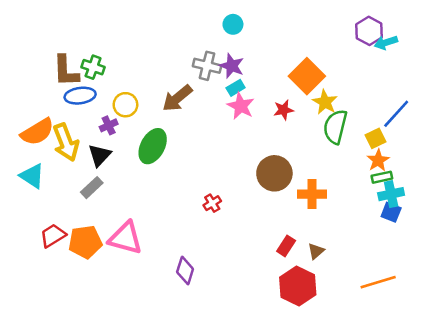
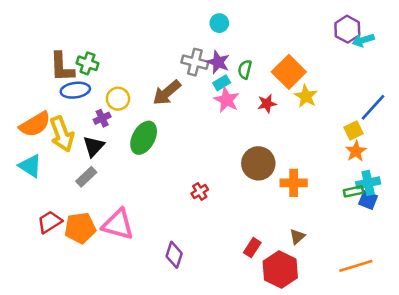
green semicircle: (335, 127) -> (245, 69), moved, size x0.6
green rectangle: (382, 177) -> (353, 191), moved
red rectangle: (286, 246) -> (252, 248), moved

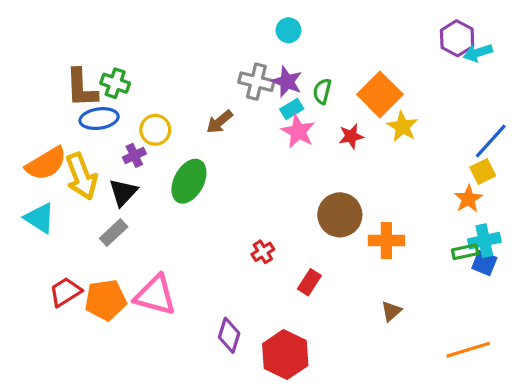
brown arrow: (167, 93) -> (219, 122), size x0.7
yellow square: (353, 130) -> (483, 172), moved
red rectangle: (252, 248) -> (309, 282), moved
red hexagon: (280, 270) -> (285, 355), moved

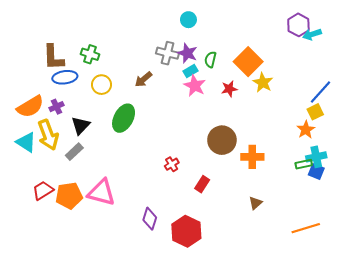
green cross: (115, 83) -> (90, 54), moved
purple cross: (134, 155) -> (56, 107), moved
yellow arrow: (81, 176) -> (48, 135), moved

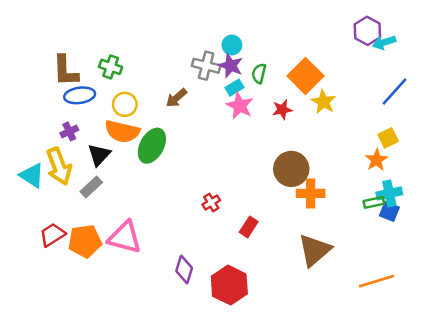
cyan circle: (188, 20) -> (232, 45), moved
blue line: (320, 92) -> (394, 91), moved
orange semicircle: (30, 107) -> (122, 131), moved, turned 44
brown circle: (222, 140) -> (291, 169), moved
brown triangle: (255, 203) -> (314, 250), size x2.0

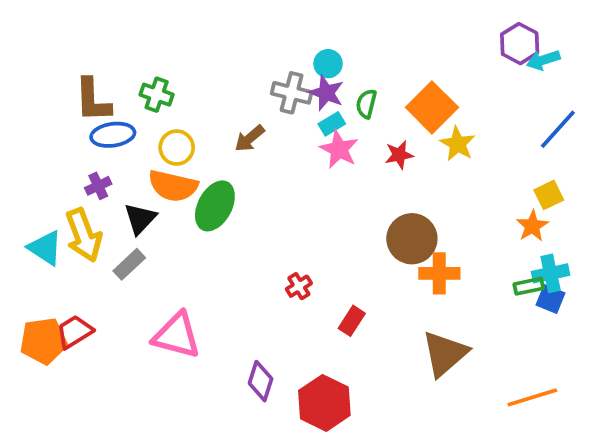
orange pentagon: (85, 241) -> (43, 341), moved

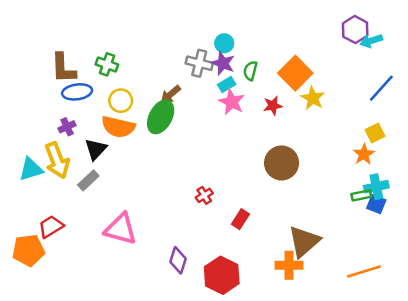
green ellipse: (215, 206) -> (161, 117), moved
cyan triangle: (45, 248) -> (31, 169), turned -50
orange cross: (439, 273) -> (289, 265), moved
orange pentagon: (43, 341) -> (28, 250), moved

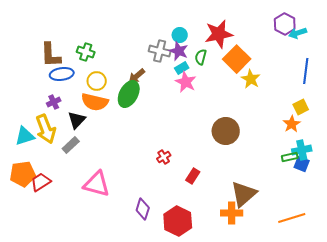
blue line: (381, 88) -> (306, 71), turned -35
red star: (273, 106) -> (219, 34), moved, size x1.8
orange pentagon: (28, 250) -> (23, 174), moved

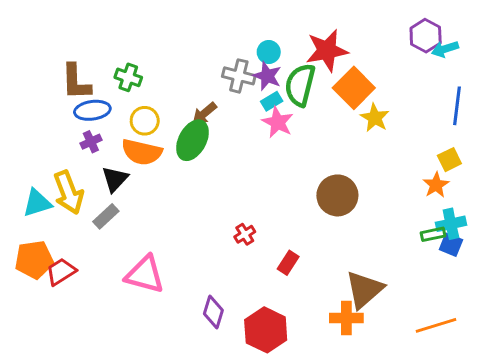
green semicircle: (201, 57) -> (300, 85), size x1.8
purple cross: (54, 102) -> (91, 142), moved

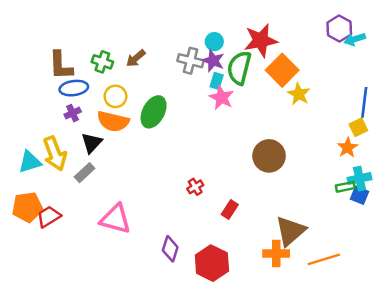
cyan rectangle: (272, 101) -> (217, 81), turned -42
blue line: (457, 106) -> (364, 102), moved
brown arrow: (204, 113) -> (136, 58), moved
orange line: (436, 325) -> (324, 259), moved

